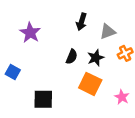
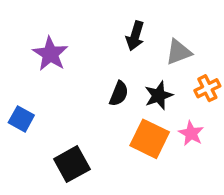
pink star: (122, 97) -> (191, 133), moved
black square: (43, 99) -> (72, 164), turned -30

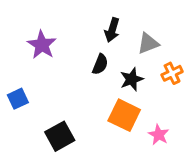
black semicircle: (119, 94) -> (100, 64), moved
blue square: (21, 119) -> (18, 99), turned 36
pink star: (191, 133) -> (159, 135), moved

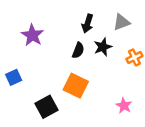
gray triangle: (148, 43) -> (122, 22), moved
black star: (132, 79) -> (103, 47), moved
orange square: (124, 115) -> (76, 86), moved

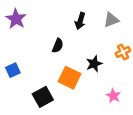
purple star: (32, 35) -> (16, 19), moved
black star: (103, 47) -> (94, 64), moved
black semicircle: (78, 50) -> (58, 46), moved

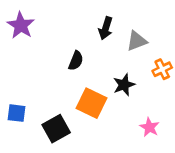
gray triangle: (111, 20) -> (137, 41), moved
blue square: (13, 70) -> (17, 113), moved, turned 32

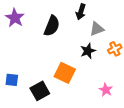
black arrow: (106, 28) -> (81, 12), moved
black semicircle: (76, 61) -> (52, 26), moved, size x1.5
black star: (124, 85) -> (88, 51), moved

